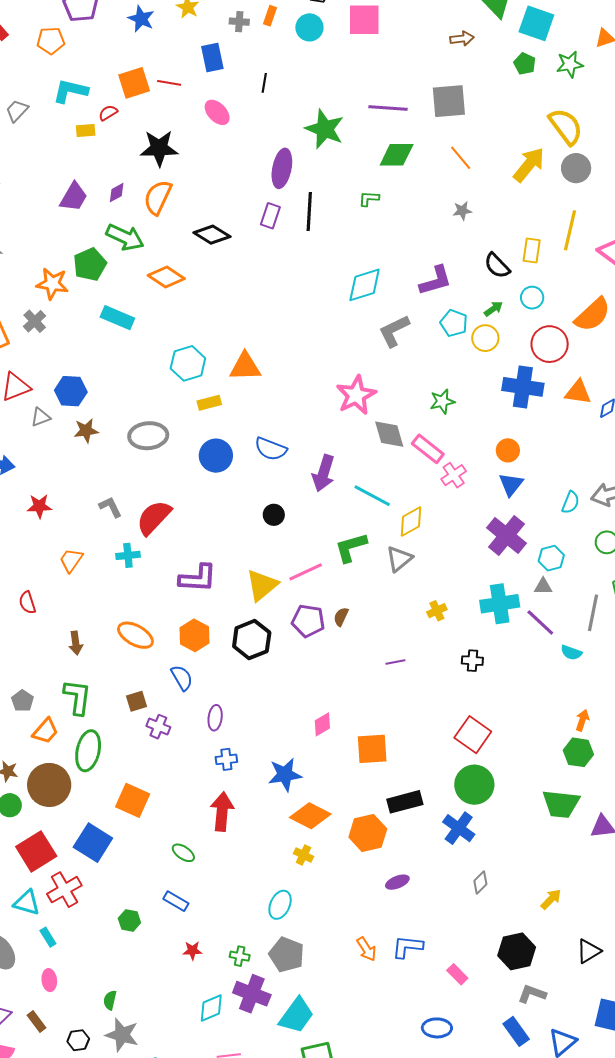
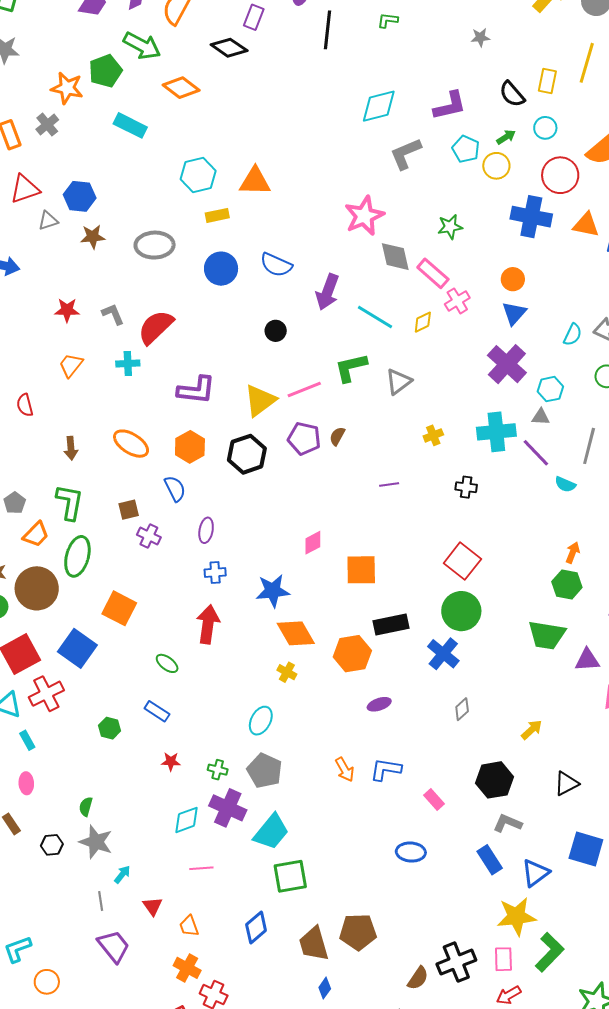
purple rectangle: (270, 216) -> (254, 17), moved
red star: (39, 506) -> (67, 310), moved
yellow diamond: (411, 521) -> (423, 322), moved, size x0.7
orange diamond: (310, 816) -> (296, 633), turned 30

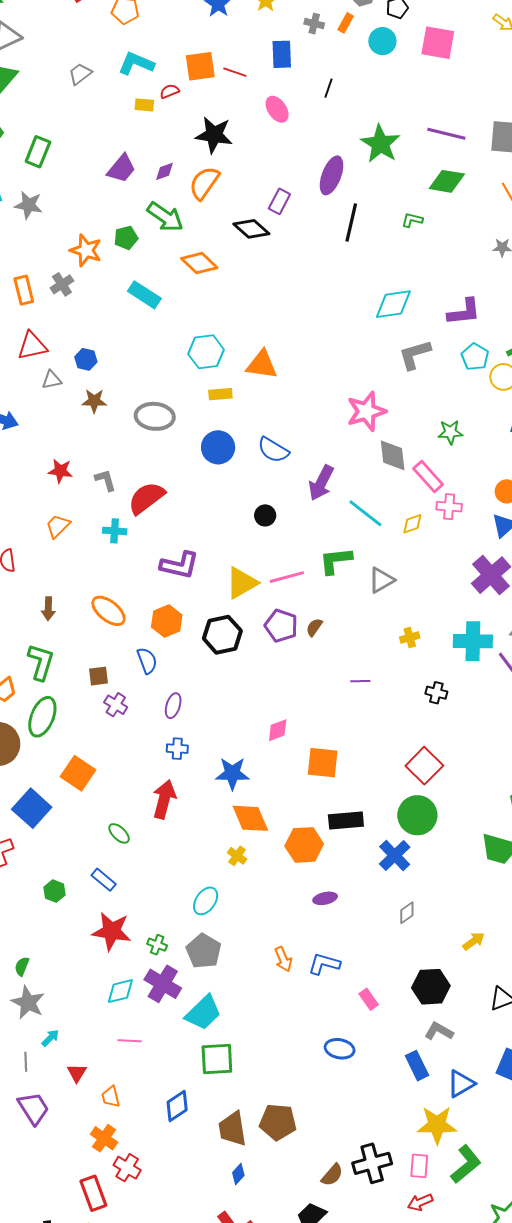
green pentagon: (105, 71) -> (126, 238), size x0.7
blue hexagon: (80, 196) -> (86, 359), size x0.7
pink cross: (457, 301) -> (449, 507), turned 30
red star: (171, 762) -> (112, 931), size x2.0

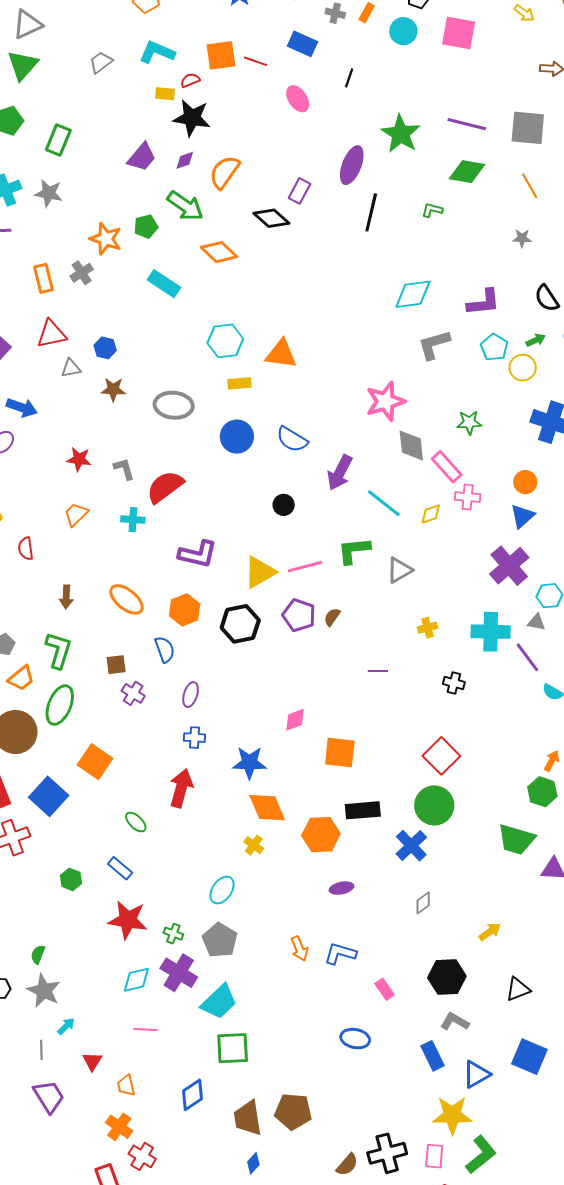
blue rectangle: (282, 54) -> (303, 44), turned -64
black star: (214, 135) -> (192, 118), moved

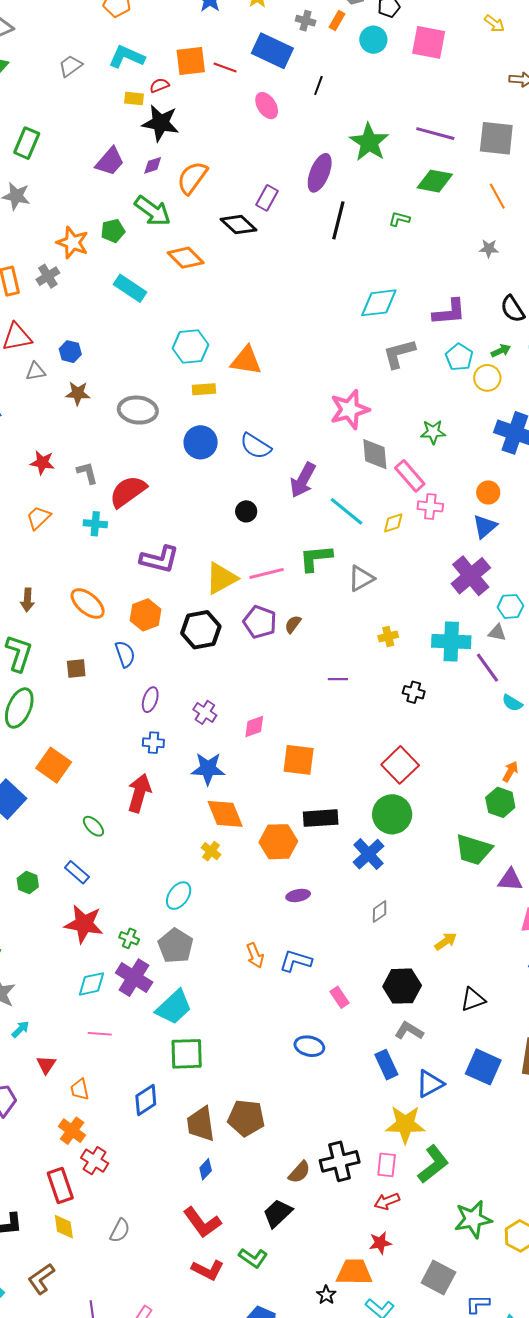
blue rectangle: (303, 44) -> (272, 51), size x1.4
purple cross: (133, 693) -> (205, 712), moved

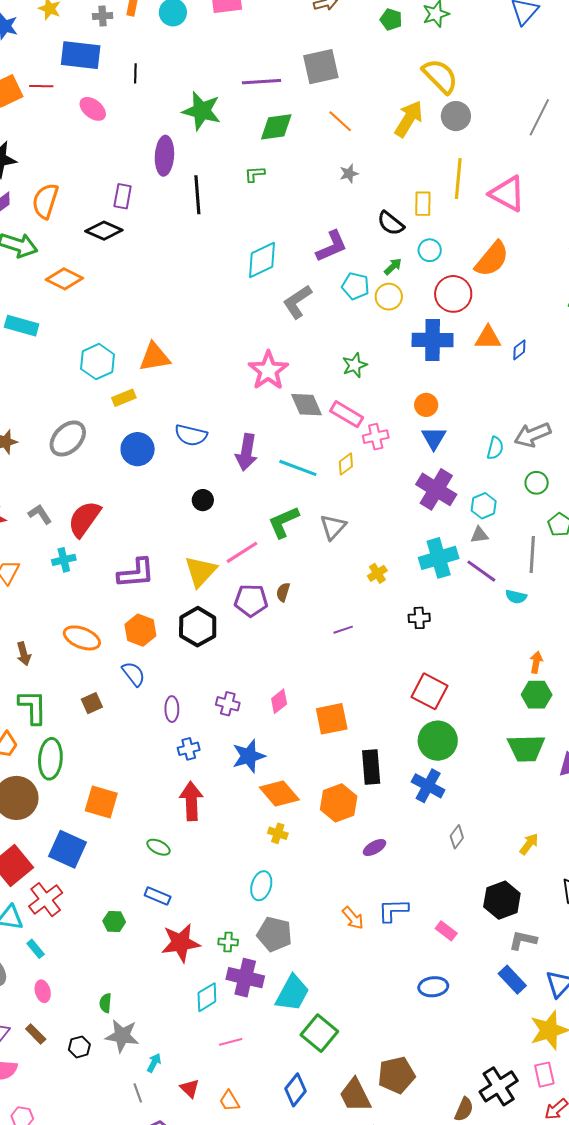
gray ellipse: (138, 410) -> (68, 439), turned -33
black rectangle: (321, 818) -> (371, 767), turned -72
green square: (187, 1054) -> (319, 1033), turned -30

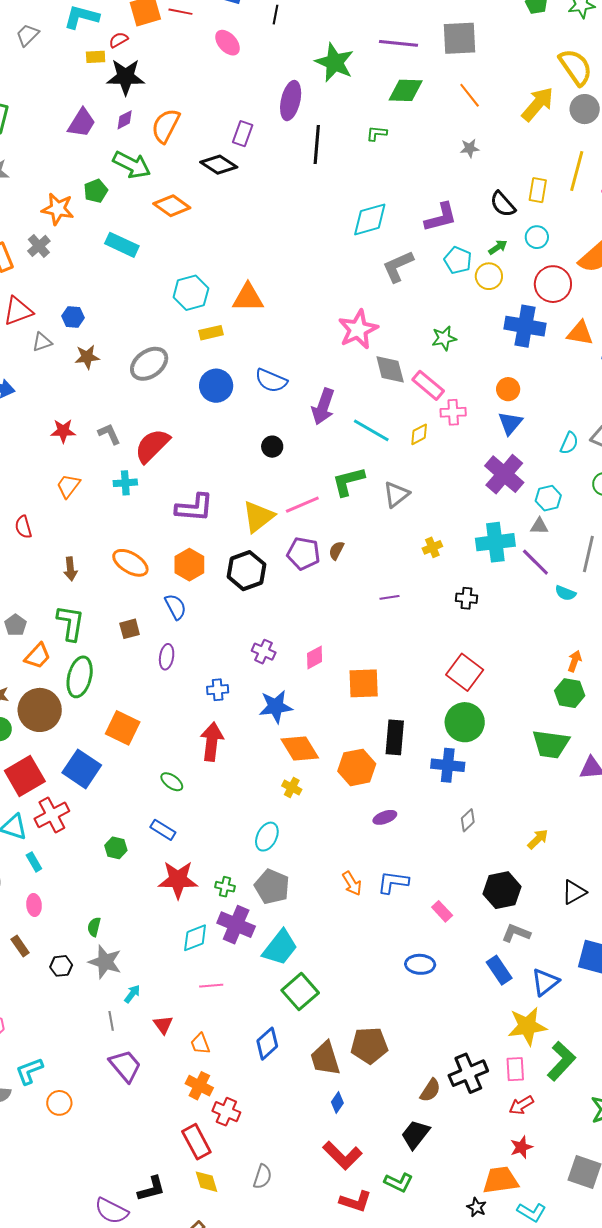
purple ellipse: (172, 709) -> (167, 657), moved
blue cross: (428, 786) -> (448, 765), turned -32

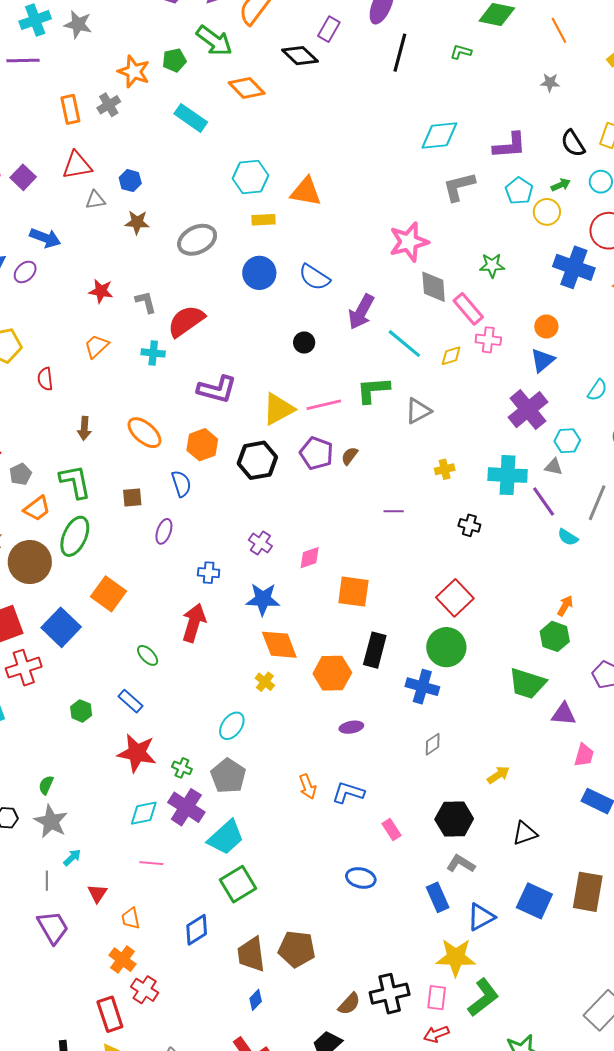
green L-shape: (71, 623) -> (75, 482), turned -30

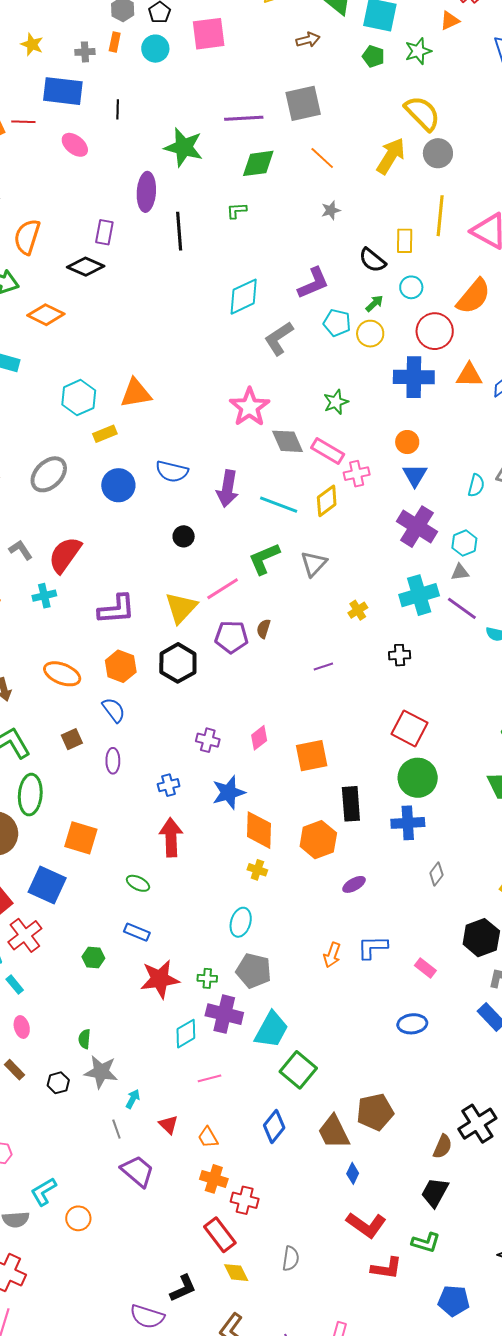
yellow diamond: (451, 356) -> (327, 501), size x1.4
orange diamond: (279, 645) -> (259, 830), turned 42
orange arrow: (308, 787) -> (332, 955), turned 60

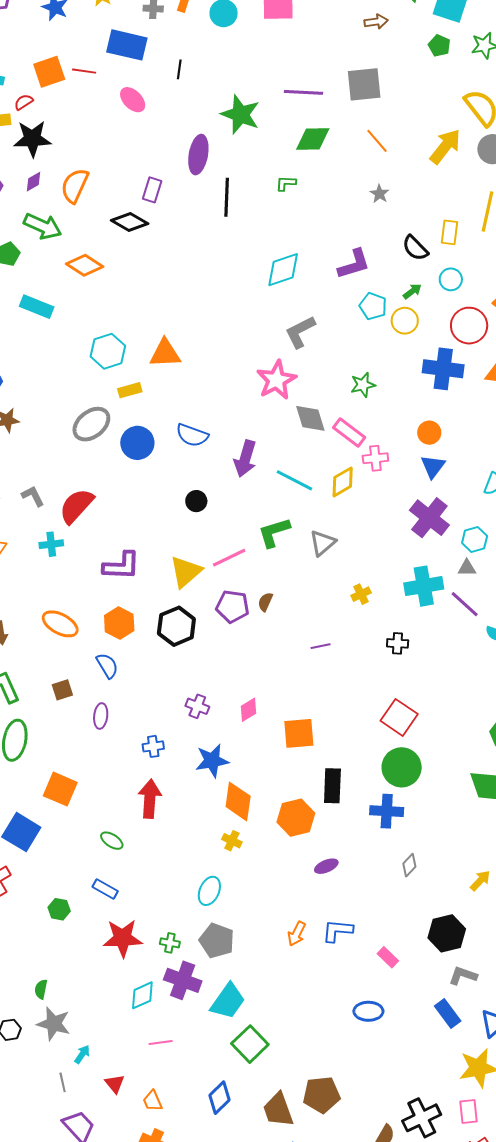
gray star: (331, 210) -> (380, 194), turned -30
gray L-shape: (279, 338) -> (300, 332), moved
gray ellipse: (49, 474) -> (91, 424), moved

